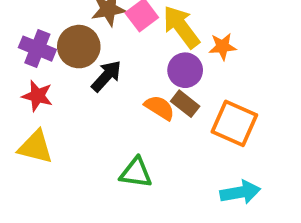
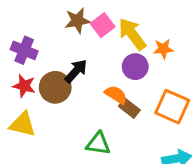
brown circle: (79, 47) -> (55, 87), moved
brown rectangle: (185, 104) -> (129, 108), moved

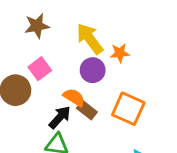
pink square: (103, 25) -> (40, 69), moved
black arrow: (76, 71) -> (60, 117), moved

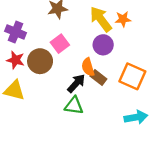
orange star: (120, 53) -> (123, 19), moved
orange semicircle: (74, 97) -> (88, 67), turned -138

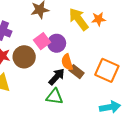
purple circle: (103, 45) -> (57, 43), moved

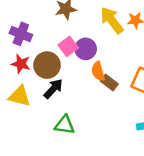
black arrow: (57, 77) -> (53, 89), moved
green triangle: (55, 97) -> (64, 125), moved

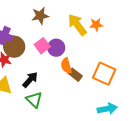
brown circle: (47, 65) -> (14, 47), moved
green triangle: (64, 125) -> (34, 100), moved, turned 36

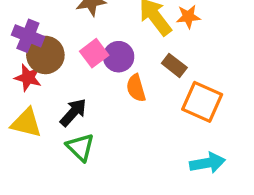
brown rectangle: (75, 75) -> (174, 65), moved

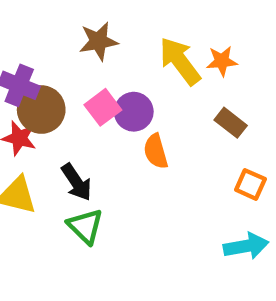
brown rectangle: (174, 65) -> (231, 123), moved
orange square: (202, 102) -> (250, 184), moved, size x0.6
black arrow: (73, 112) -> (76, 182), turned 104

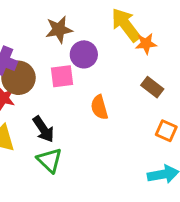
yellow arrow: (180, 61) -> (126, 25), moved
pink square: (103, 107) -> (62, 76), turned 30
purple circle: (134, 112) -> (84, 54), moved

